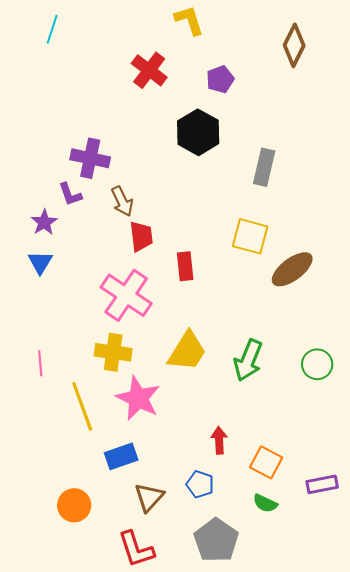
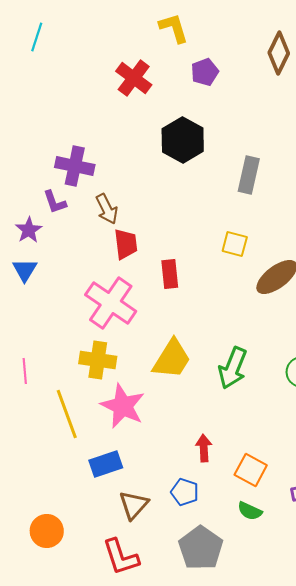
purple pentagon: (220, 79) -> (205, 72), moved
yellow square: (250, 236) -> (235, 244), size x0.7
orange circle: (74, 505) -> (47, 531), moved

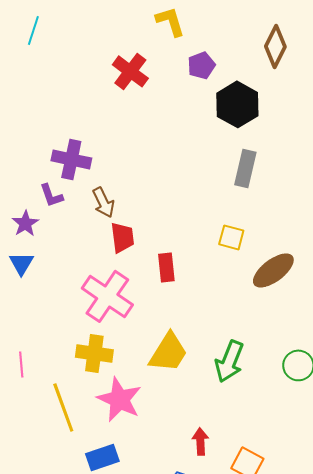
black hexagon: (183, 140) -> (237, 104), moved

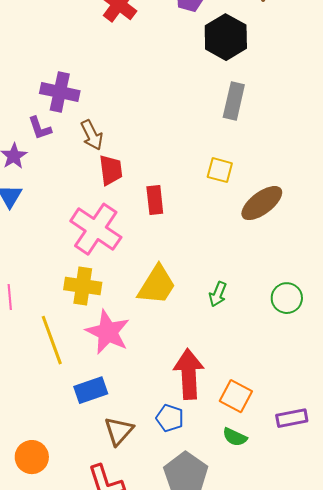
green arrow: (229, 361) -> (218, 294), size x0.6
red arrow: (200, 441) -> (189, 374), size x1.8

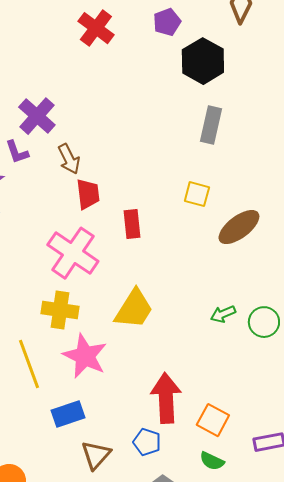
purple cross: (60, 92) -> (37, 116), turned 30
green arrow: (218, 294) -> (223, 314), moved, turned 45

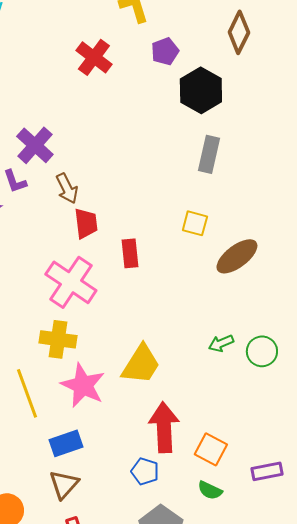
yellow trapezoid: (134, 309) -> (141, 364), moved
brown triangle: (96, 455) -> (64, 484), moved

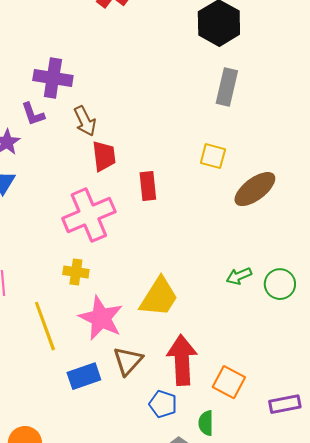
purple cross: (35, 145) -> (53, 78), turned -33
pink cross: (71, 282) -> (89, 215), turned 33
yellow cross: (58, 339) -> (76, 272), size x0.7
brown triangle: (64, 484) -> (128, 361), moved
green semicircle: (210, 490) -> (206, 423), moved, turned 65

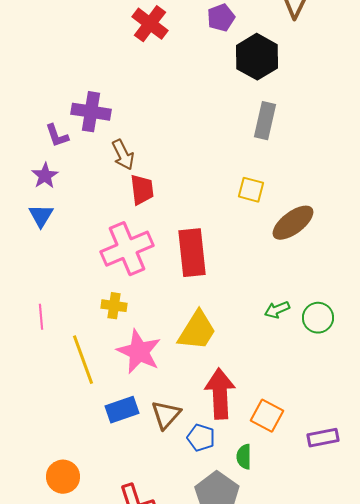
purple L-shape: (33, 114) -> (57, 136), moved
red rectangle: (148, 186) -> (192, 253), moved, size x1.6
brown triangle: (128, 361) -> (166, 415), moved

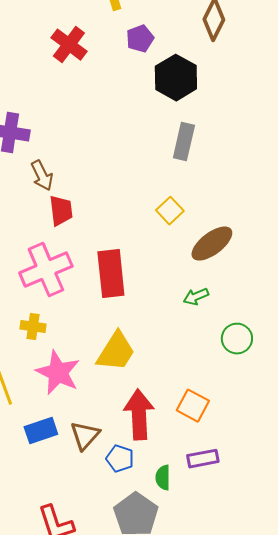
yellow square: (251, 190) -> (170, 211), turned 32
green arrow: (277, 310) -> (196, 297), moved
orange square: (267, 416) -> (193, 406), moved
purple rectangle: (323, 438) -> (203, 459), moved

